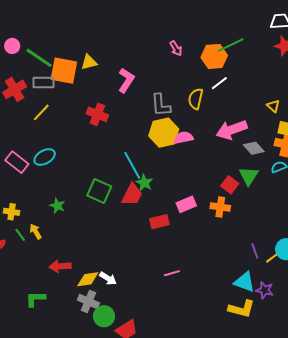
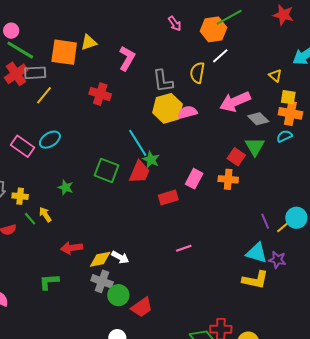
green line: (39, 58) -> (20, 50), moved
gray rectangle: (43, 82) -> (35, 73), moved
pink rectangle: (186, 204) -> (194, 179), turned -36

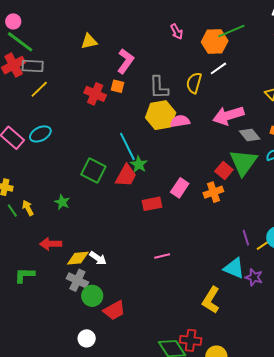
orange square: (64, 52) -> (118, 86), moved, size x0.5
green triangle: (255, 147) -> (243, 162), size x1.4
orange cross: (228, 179) -> (213, 192), turned -30
green star: (66, 187) -> (62, 202), moved
yellow L-shape: (255, 280) -> (211, 300), moved, turned 104

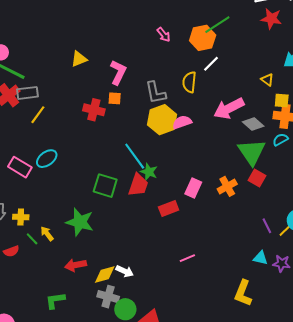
red square: (224, 170) -> (257, 178), moved
green star: (62, 202) -> (80, 222), size x1.8
cyan triangle: (234, 268) -> (260, 258), size x0.7

